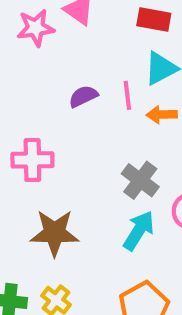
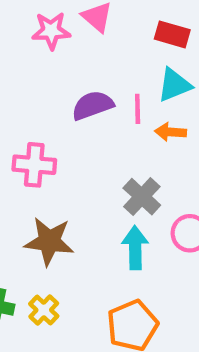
purple semicircle: (83, 96) -> (93, 105), size x1.4
cyan arrow: (139, 231) -> (135, 248), turned -39

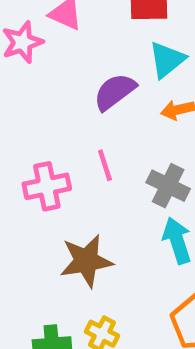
purple semicircle: (93, 105) -> (115, 92), moved
pink line: (138, 109) -> (105, 165), moved

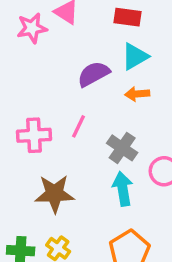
pink line: (105, 165) -> (78, 126), turned 35

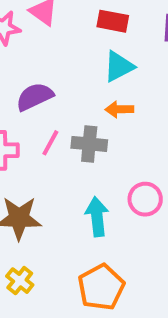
purple semicircle: (94, 74) -> (35, 97), moved
gray cross: (122, 148) -> (89, 144), moved, turned -32

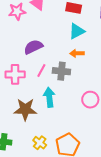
cyan arrow: (97, 217) -> (49, 97), moved
yellow cross: (20, 281) -> (40, 143), moved

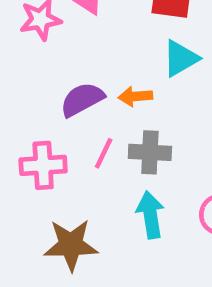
orange arrow: (77, 53) -> (135, 96), moved
cyan arrow: (49, 97) -> (150, 215), moved

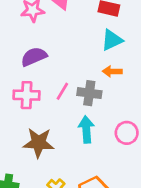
orange arrow: (135, 96) -> (112, 71), moved
purple semicircle: (82, 99) -> (34, 57), moved

